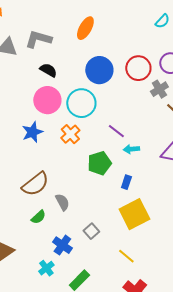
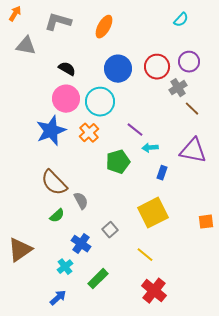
gray L-shape: (38, 39) -> (58, 22), moved
blue star: (32, 132) -> (51, 131), size x1.4
blue rectangle: (126, 182) -> (162, 173), moved
brown semicircle: (35, 184) -> (54, 183), turned 84

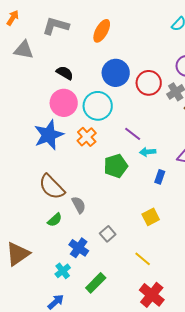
red circle: (157, 67) -> (149, 83), moved
yellow square: (153, 213) -> (151, 217), size x0.6

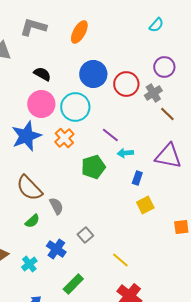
yellow square: (151, 217) -> (145, 205), moved
cyan cross: (63, 271) -> (29, 264), moved

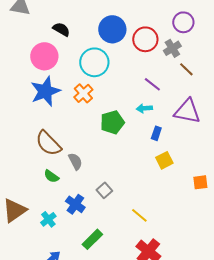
pink circle: (41, 104) -> (44, 56), moved
purple line: (110, 135) -> (152, 84), moved
green semicircle: (32, 221) -> (51, 176), turned 77

